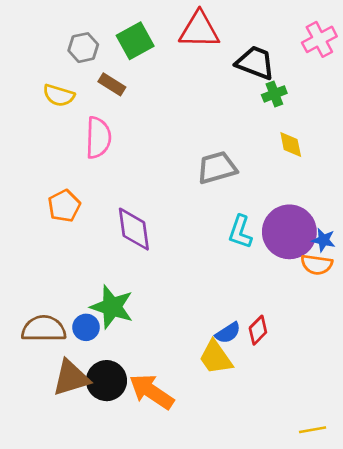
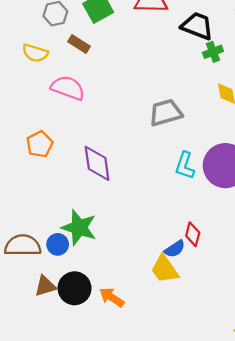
pink semicircle: (98, 138) -> (68, 88), turned -72
red diamond: (258, 330) -> (193, 234), moved, turned -30
brown triangle: (71, 378) -> (45, 286), size x0.7
orange arrow: (152, 392) -> (112, 297), size x0.7

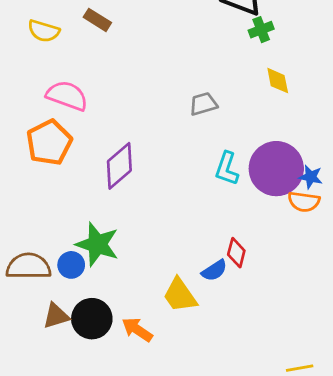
pink semicircle: (68, 88) -> (67, 96), moved
gray trapezoid: (166, 113) -> (203, 104), size x0.7
orange pentagon: (40, 144) -> (49, 142), size x1.4
purple diamond: (97, 163) -> (119, 166), turned 57
yellow trapezoid: (165, 269) -> (180, 295), moved

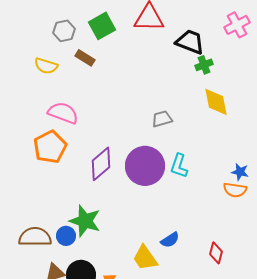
yellow diamond: (278, 81) -> (216, 102), size x1.4
purple circle: (276, 169) -> (145, 166), moved
red diamond: (236, 253) -> (216, 253), moved

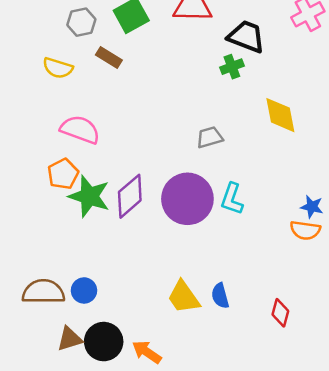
green cross: (204, 65) -> (232, 67), moved
orange pentagon: (50, 147) -> (63, 174), size x0.7
green star: (85, 221) -> (89, 196), moved
blue semicircle: (170, 240) -> (220, 296), turned 108
yellow trapezoid: (145, 258) -> (183, 297), moved

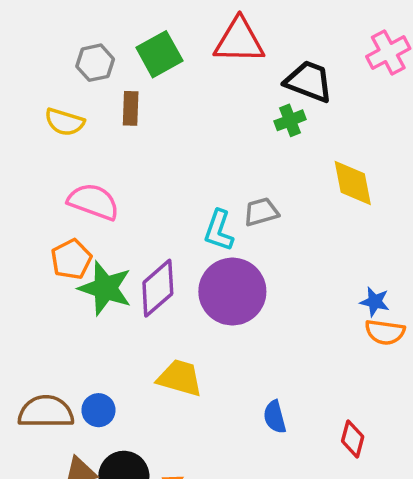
brown rectangle: (109, 57) -> (131, 108), turned 60
cyan L-shape: (232, 199) -> (219, 231), moved
blue star: (312, 207) -> (375, 302), moved
yellow trapezoid: (183, 297) -> (180, 378), moved, turned 141

